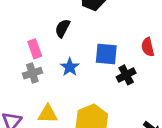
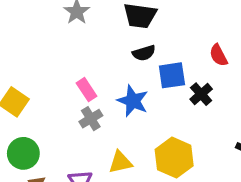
black semicircle: (62, 28) -> (144, 53), moved, turned -120
blue star: (70, 67) -> (133, 101), size x1.4

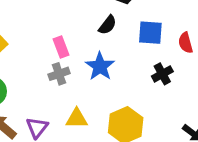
black semicircle: (144, 53) -> (107, 25), moved, turned -48
blue square: (172, 75) -> (150, 33), moved

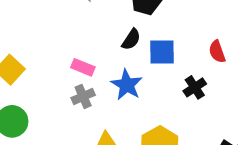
blue square: (150, 33) -> (162, 52), moved
pink rectangle: (61, 47) -> (83, 67), turned -42

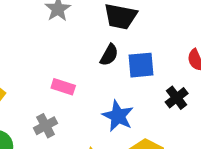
blue star: (127, 85) -> (118, 116), moved
gray cross: (83, 96) -> (46, 126), moved

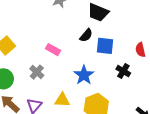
black cross: (177, 98) -> (123, 71), turned -32
gray cross: (46, 126) -> (37, 72), turned -32

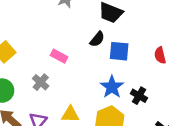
black cross: (123, 71) -> (139, 96), moved
blue star: (84, 75) -> (112, 87), moved

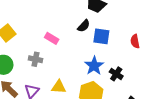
gray cross: (41, 82) -> (35, 59), turned -32

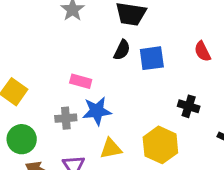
blue star: (94, 66) -> (97, 111), moved, turned -30

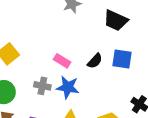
black semicircle: (122, 50) -> (95, 61), moved

